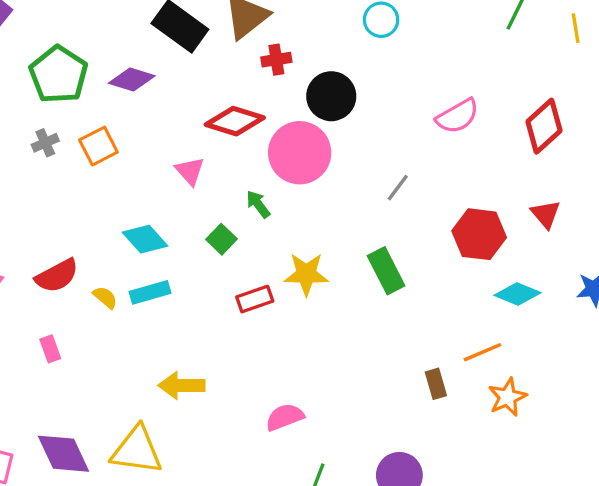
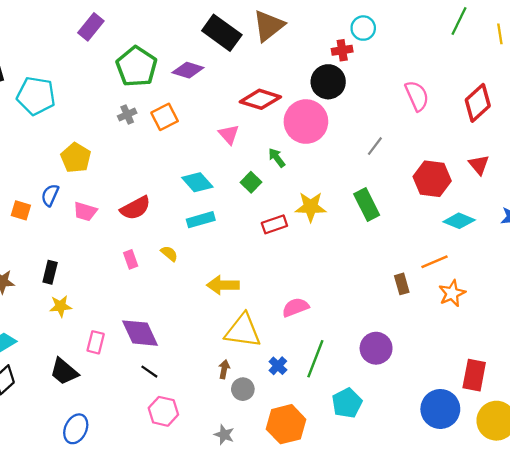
red cross: (276, 60) -> (342, 50), moved
pink semicircle: (458, 116) -> (417, 96), turned -84
yellow semicircle: (105, 297) -> (169, 254), moved
yellow triangle: (137, 450) -> (243, 331), moved

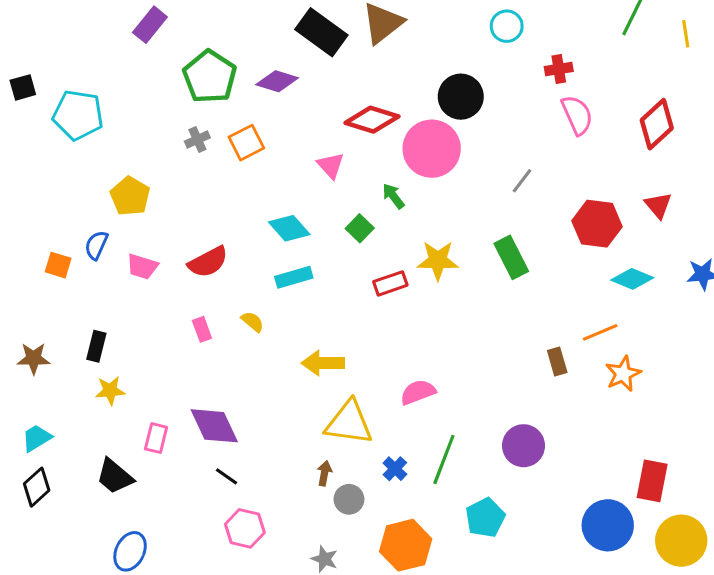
red cross: (342, 50) -> (559, 69), moved

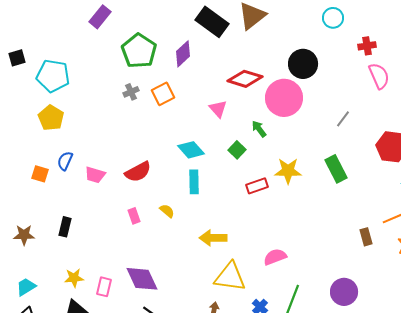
purple diamond: (277, 81) -> (183, 54), turned -60
yellow pentagon: (130, 196) -> (51, 118), moved
cyan rectangle: (294, 277) -> (194, 182), turned -75
yellow star: (110, 391) -> (74, 278), moved

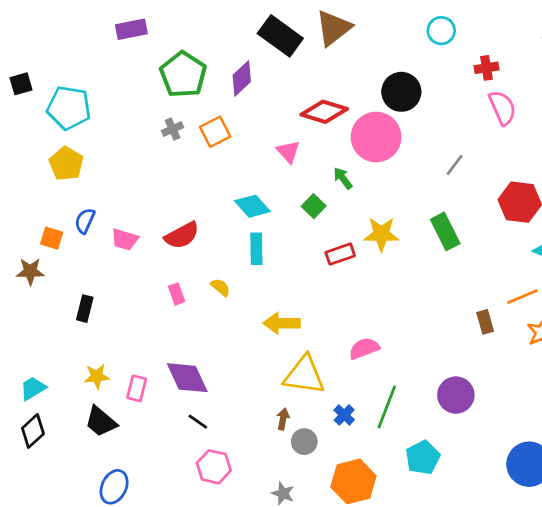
purple rectangle: (100, 17) -> (131, 29), turned 40
brown star: (24, 235) -> (30, 271), moved

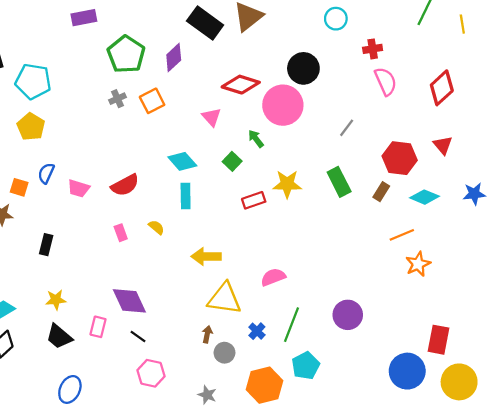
brown rectangle: (485, 322) -> (381, 192), moved, turned 48
pink rectangle: (137, 388) -> (98, 327), moved
cyan pentagon: (423, 458) -> (306, 366), moved

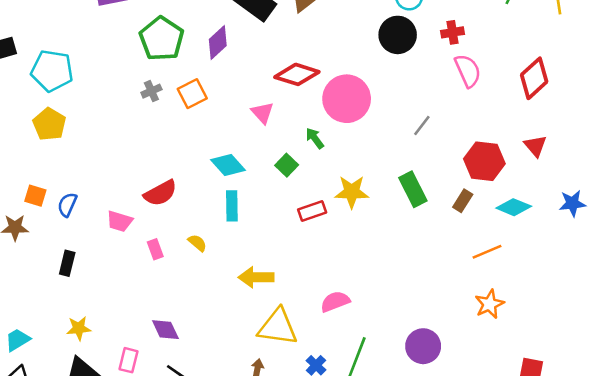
black circle: (303, 68) -> (398, 35), moved
blue semicircle: (46, 173) -> (67, 205), moved
pink trapezoid: (79, 188) -> (120, 221), moved
orange star: (418, 264) -> (489, 304), moved
purple diamond: (129, 301) -> (165, 330), size x0.7

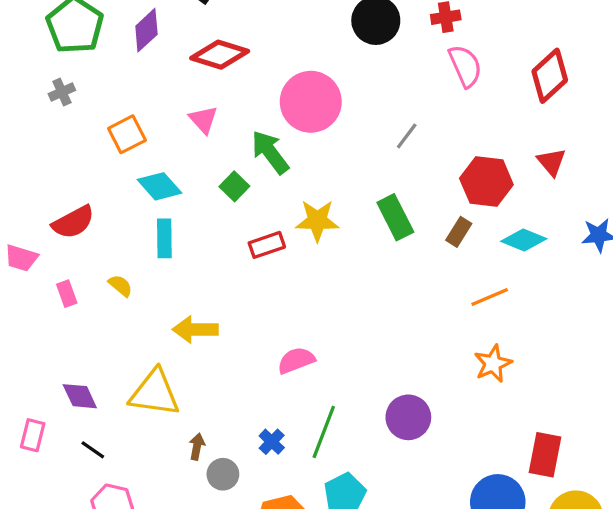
red diamond: (297, 74) -> (220, 55), moved
orange square: (192, 94) -> (127, 134), moved
green arrow: (315, 138) -> (270, 152), size x1.6
yellow triangle: (278, 327) -> (155, 393), moved

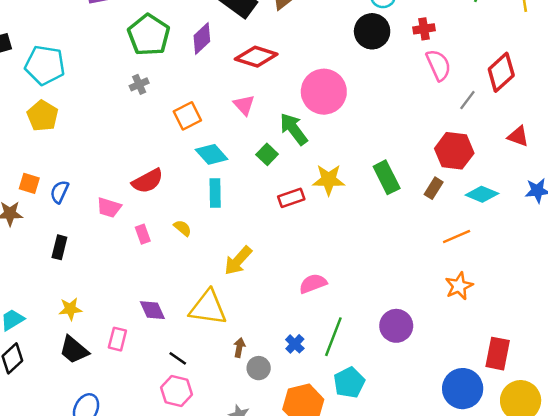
gray line: (407, 136) -> (467, 100), moved
red triangle: (551, 162) -> (518, 136), moved, turned -30
yellow arrow: (195, 329) -> (238, 261), turned -48
black line: (93, 450) -> (178, 358), moved

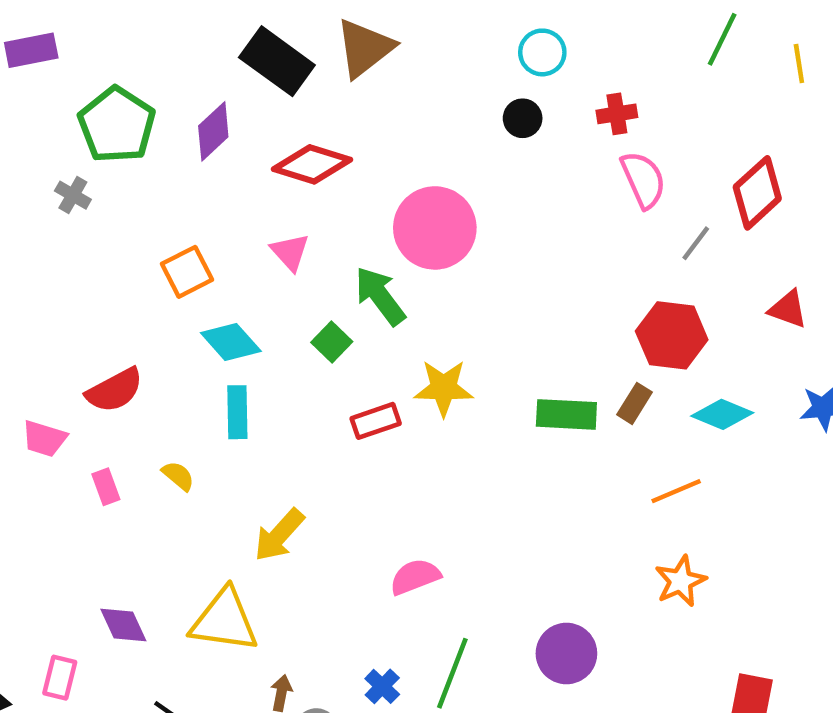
black circle: (372, 31) -> (523, 118), size x0.6
gray cross: (139, 84) -> (73, 195), moved, turned -36
green rectangle: (387, 177) -> (566, 414), moved, turned -60

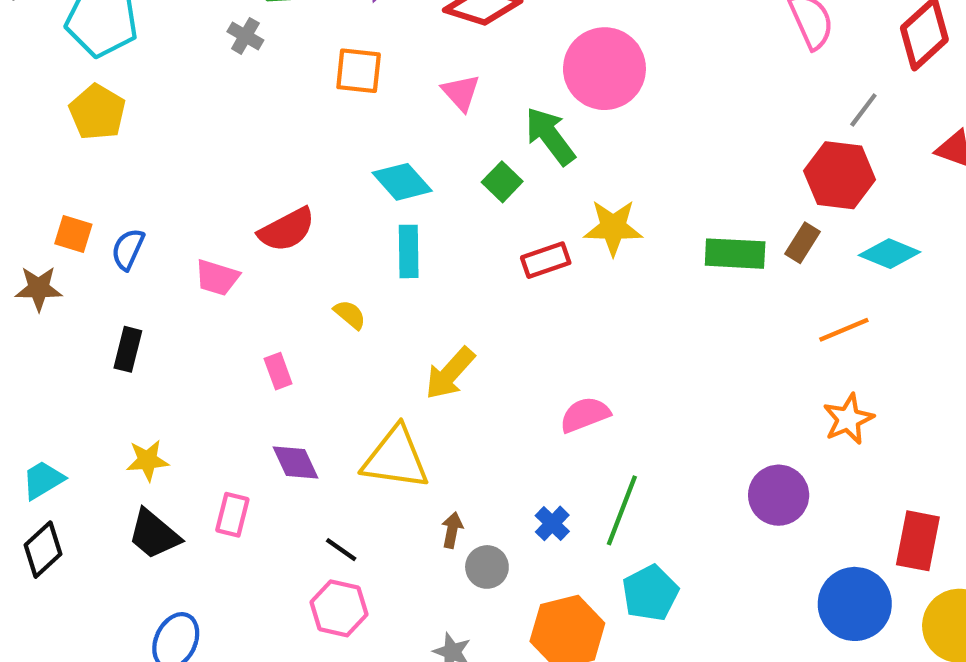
gray line: (696, 243) -> (863, 110), moved
orange square: (187, 272) -> (359, 71), moved, turned 33
pink rectangle: (106, 487) -> (278, 371), moved
purple circle: (566, 653) -> (779, 495), moved

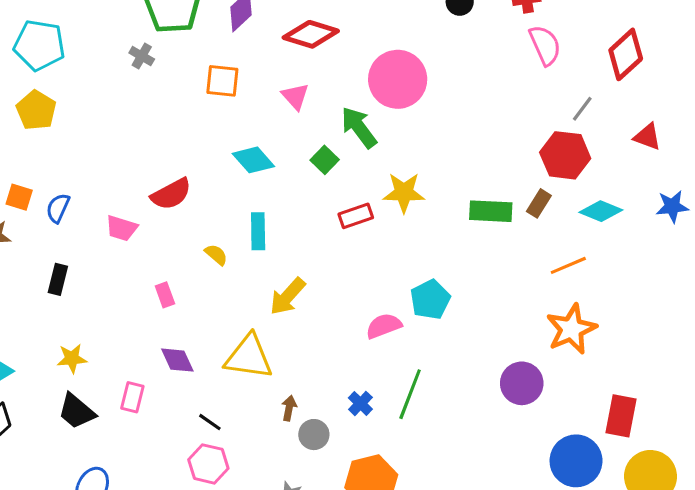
cyan rectangle: (409, 251) -> (258, 231), moved
orange star: (848, 419) -> (571, 329), size x1.4
cyan pentagon: (650, 593) -> (430, 300), moved

